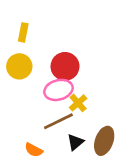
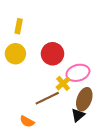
pink ellipse: (58, 90) -> (78, 73), moved
brown ellipse: (104, 141) -> (84, 99), moved
black triangle: (75, 142) -> (78, 115), moved

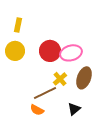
pink ellipse: (78, 73) -> (71, 53), moved
brown ellipse: (84, 99) -> (84, 78), moved
orange semicircle: (27, 122) -> (37, 110), moved

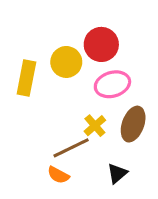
yellow rectangle: (18, 25) -> (26, 78), moved, size x1.5
yellow circle: (15, 51) -> (66, 62), moved
red circle: (50, 51) -> (101, 44), moved

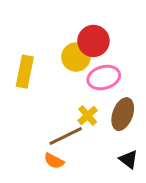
yellow circle: (66, 62) -> (76, 57), moved
black triangle: (117, 173) -> (129, 159), moved, turned -42

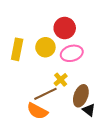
yellow circle: (76, 57) -> (45, 47), moved
brown ellipse: (123, 114) -> (81, 96), moved
orange semicircle: (54, 161) -> (37, 111), size x1.5

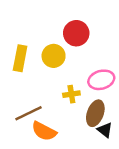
pink ellipse: (72, 53) -> (101, 80), moved
yellow cross: (61, 80) -> (71, 94), turned 32
brown line: (45, 94) -> (28, 113), moved

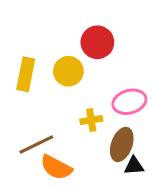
black triangle: (105, 130) -> (134, 166), turned -42

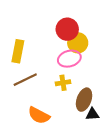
yellow circle: (68, 71) -> (78, 43), moved
pink ellipse: (129, 102) -> (69, 59), moved
brown line: (36, 144) -> (25, 80), moved

